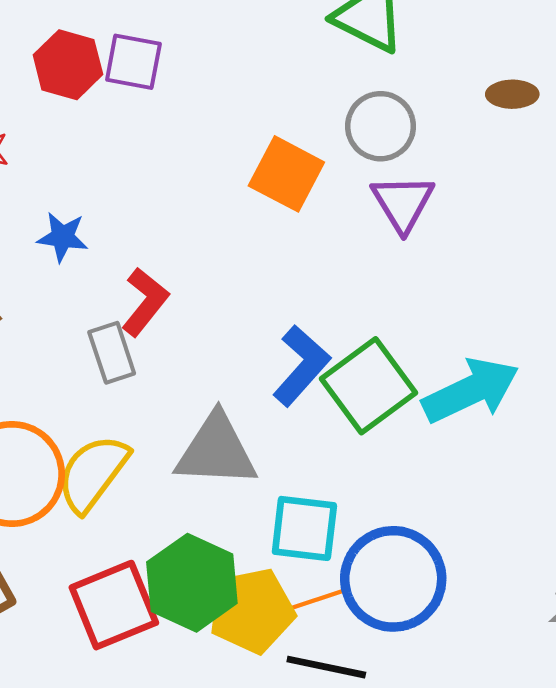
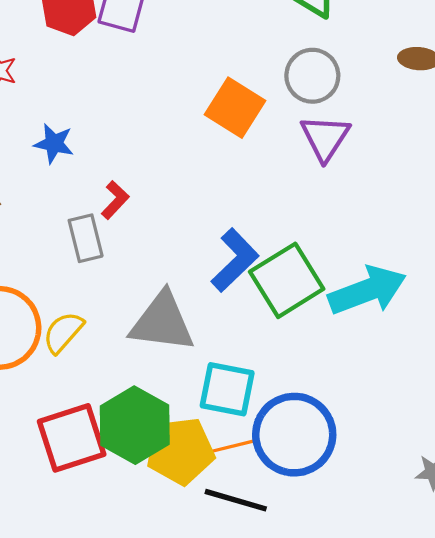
red L-shape: (145, 302) -> (115, 200), size x0.7
yellow semicircle: (93, 473) -> (63, 332), size x0.7

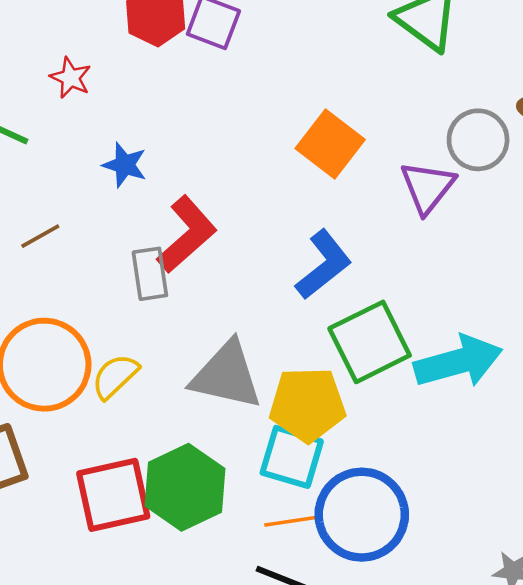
gray circle: (312, 76) -> (478, 140), moved
red L-shape: (115, 200) -> (187, 234), size x1.8
blue L-shape: (235, 260) -> (323, 265), moved
yellow pentagon: (180, 451) -> (307, 404), moved

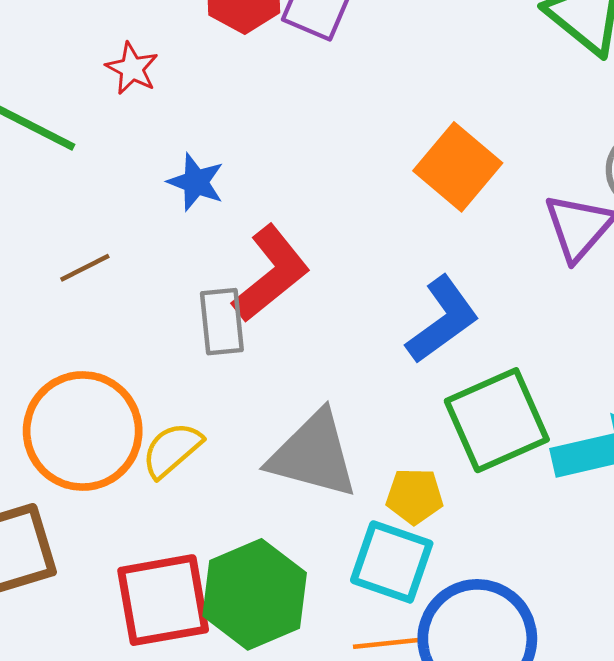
yellow pentagon: (307, 404) -> (415, 496), size x0.6

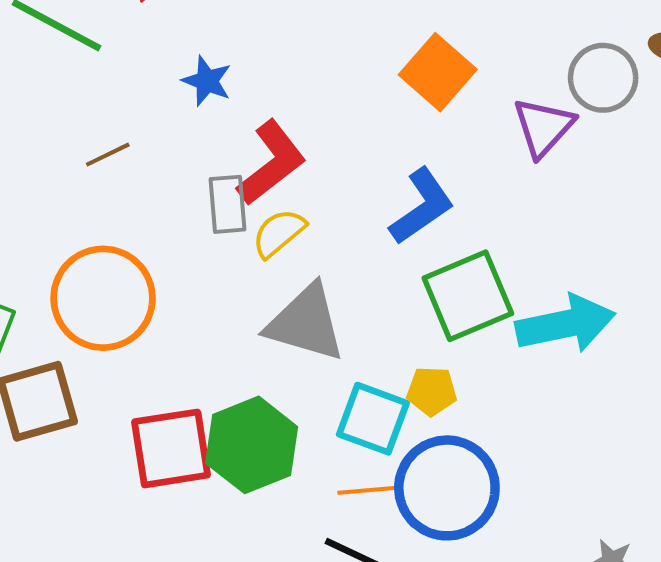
yellow semicircle: (172, 450) -> (279, 233), moved
yellow pentagon: (415, 496) -> (432, 391), moved

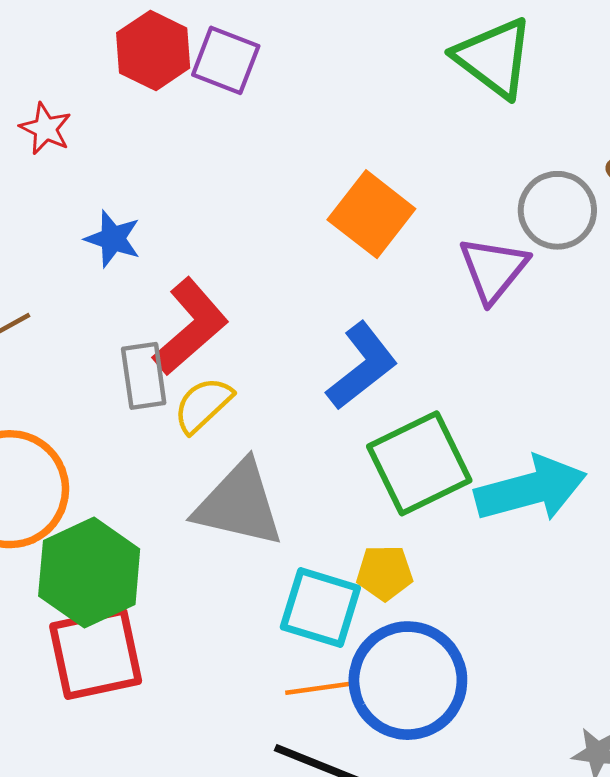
green hexagon: (252, 445) -> (89, 573), moved

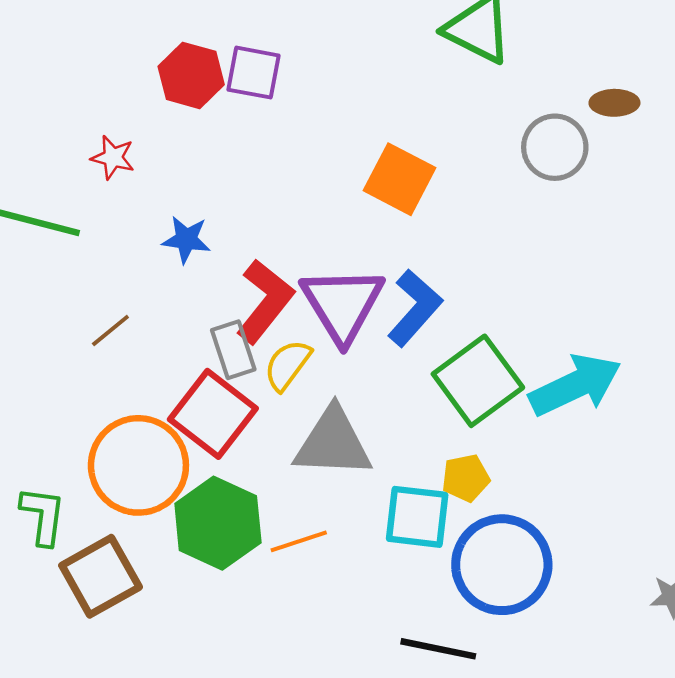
purple triangle: (493, 269) -> (342, 304), moved, size x1.4
red square: (96, 654) -> (213, 414), moved, turned -30
orange line: (319, 688) -> (299, 541), moved

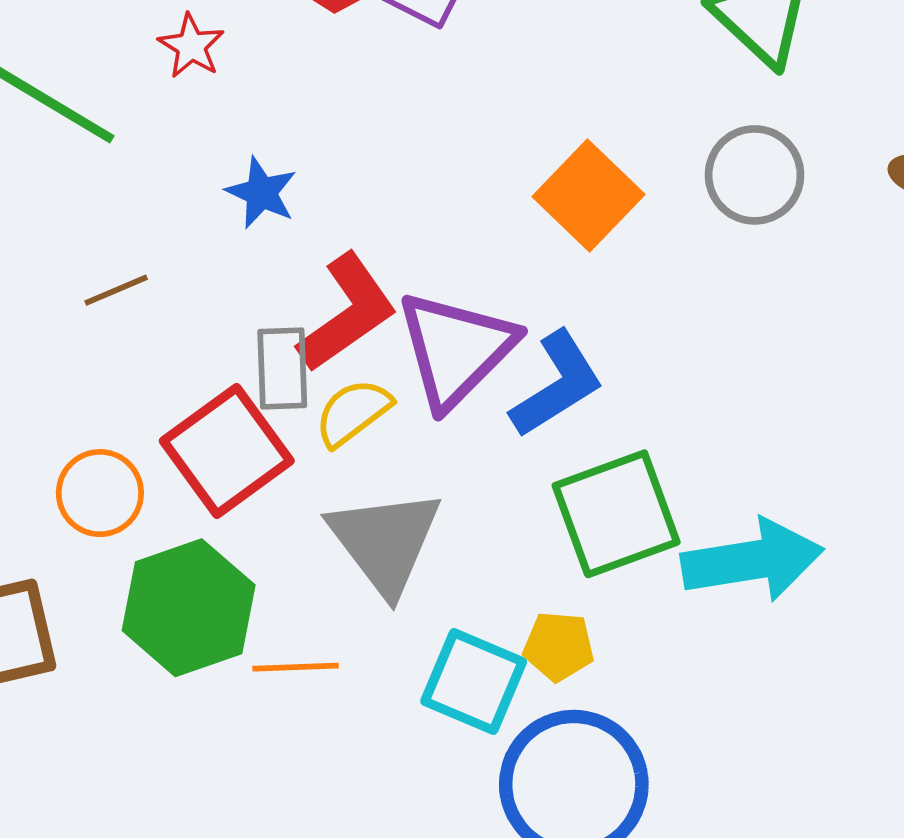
gray circle: (555, 147) -> (755, 175), moved
gray triangle: (333, 443) -> (385, 542), turned 34
orange circle: (138, 465) -> (100, 493), size x0.6

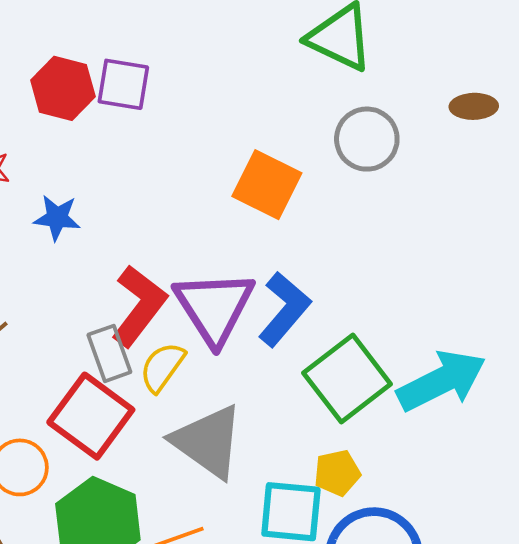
blue star: (261, 193) -> (57, 218), moved

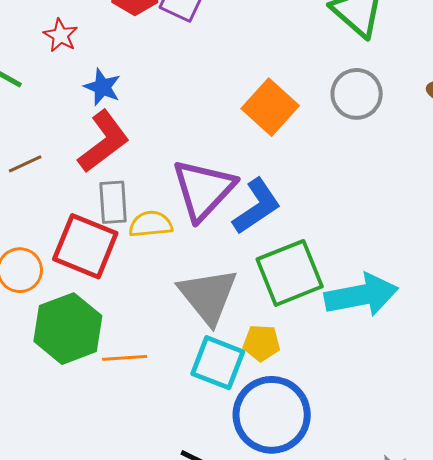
red L-shape: (139, 306) -> (104, 142), moved
yellow semicircle: (162, 367) -> (151, 224), turned 33
red square: (91, 416) -> (85, 246), turned -30
gray triangle: (208, 442) -> (208, 296), moved

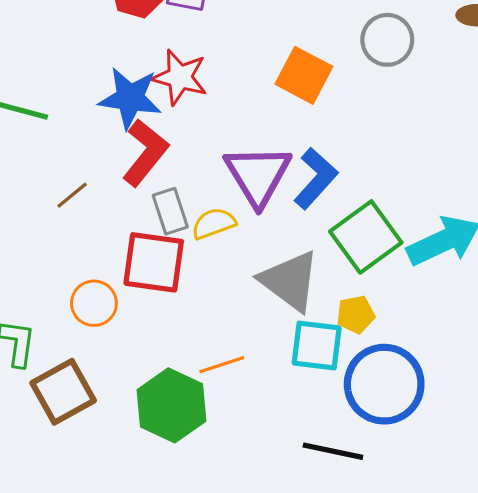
red star: (61, 35) -> (180, 77), moved, size x1.6
blue star: (102, 87) -> (130, 98), size x1.6
green hexagon: (68, 329) -> (171, 405), moved

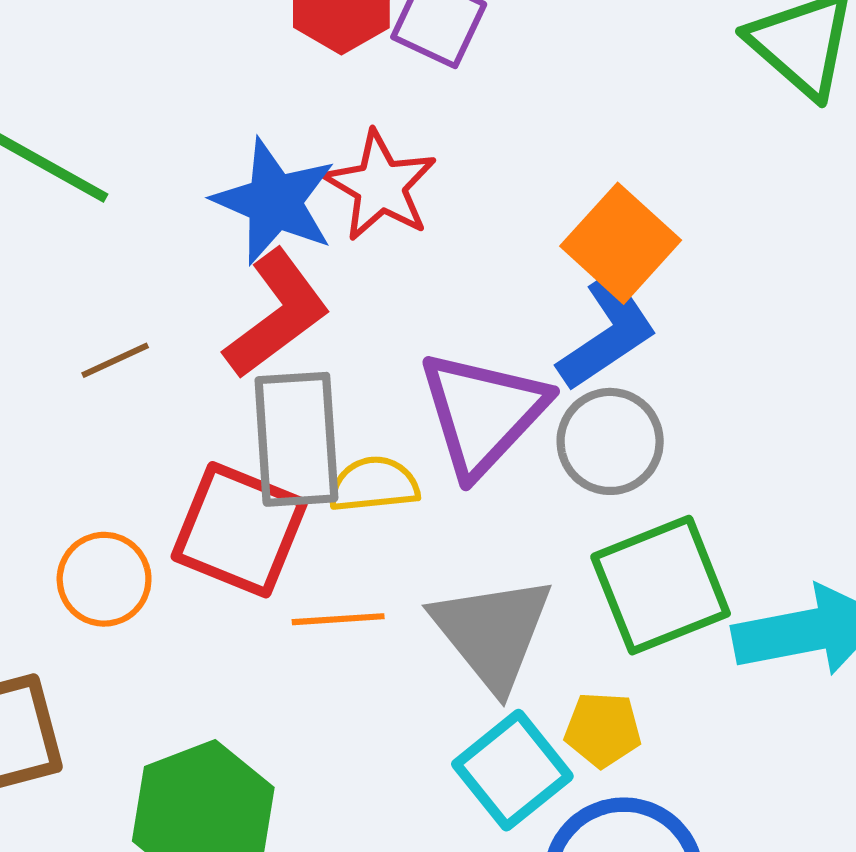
gray circle: (387, 40) -> (610, 441), moved
blue L-shape: (316, 178) -> (607, 333), moved
gray rectangle: (170, 211) -> (296, 439), size x1.5
cyan square: (317, 346) -> (512, 770), turned 30
orange line: (222, 365) -> (338, 619), moved

